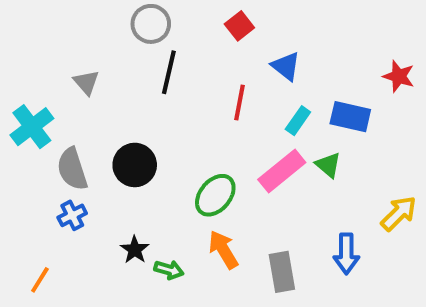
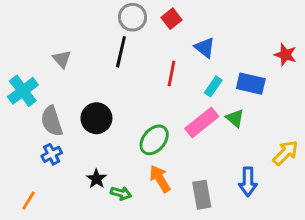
gray circle: (151, 24) -> (133, 17), moved

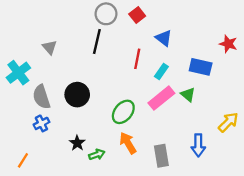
cyan rectangle: (213, 86) -> (161, 72), moved
green arrow: (121, 193) -> (97, 155), turned -35

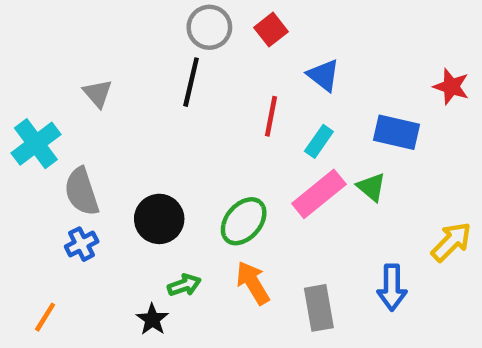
black circle: (77, 95) -> (159, 219), moved
black star: (77, 143) -> (152, 319), moved
green arrow: (97, 155) -> (184, 285), moved

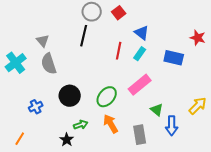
cyan rectangle: (319, 141) -> (140, 54), moved
green triangle: (371, 187) -> (157, 110), moved
gray semicircle: (82, 192) -> (49, 64), moved

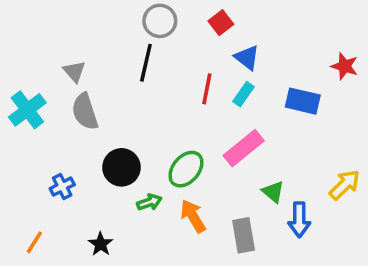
red square: (119, 13) -> (221, 23), moved
green arrow: (81, 125) -> (149, 202), moved
black star: (67, 140) -> (101, 244), moved

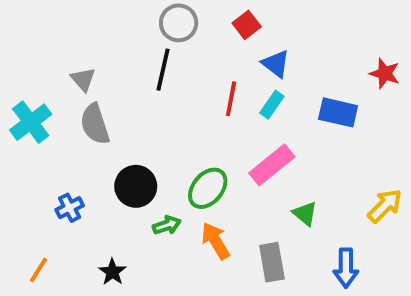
blue arrow: (299, 220) -> (346, 268), moved

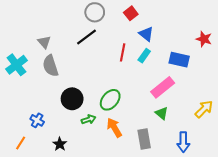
black line: (163, 70) -> (86, 37), turned 40
pink rectangle: (272, 165) -> (163, 87), moved
blue cross: (70, 208) -> (37, 120), moved, turned -32

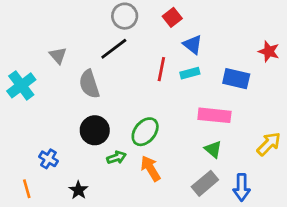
cyan rectangle: (144, 56) -> (190, 73), turned 40
gray semicircle: (50, 66) -> (89, 84), moved
pink rectangle: (163, 87) -> (214, 115), turned 45
gray rectangle: (144, 139) -> (205, 183), moved, turned 60
orange line: (21, 143) -> (27, 189), turned -48

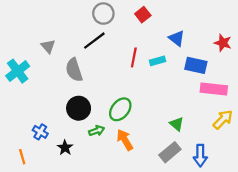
blue triangle: (193, 45) -> (177, 38), moved
pink rectangle: (214, 115) -> (214, 89), moved
black star: (78, 190) -> (65, 148), moved

